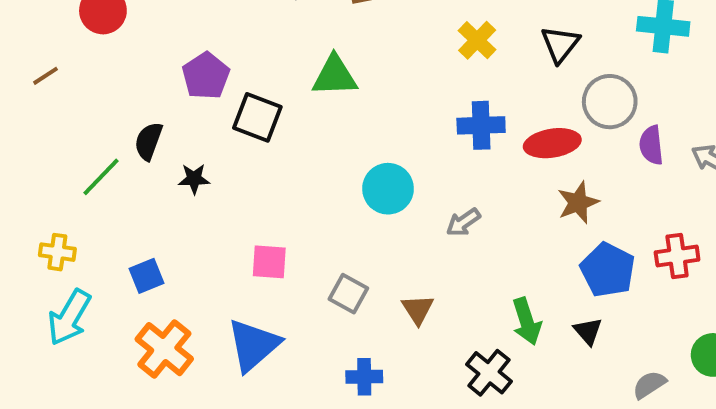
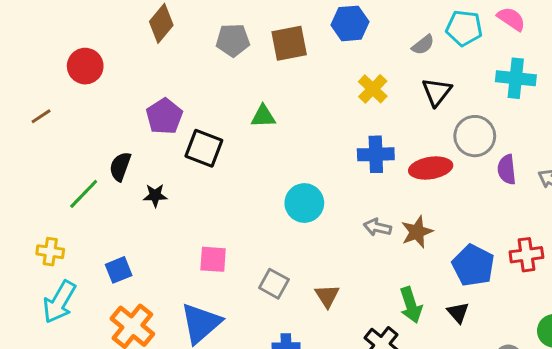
green triangle: (335, 76) -> (263, 116), size x0.7
brown star: (578, 203) -> (417, 232), moved
gray arrow: (463, 222) -> (377, 227), moved, turned 48

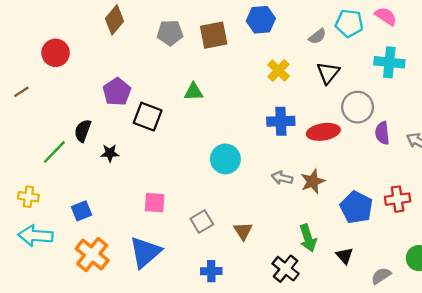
gray square: (274, 284) -> (202, 222), turned 30
cyan arrow: (59, 302) -> (36, 236), turned 64
black triangle: (458, 313) -> (345, 256), moved

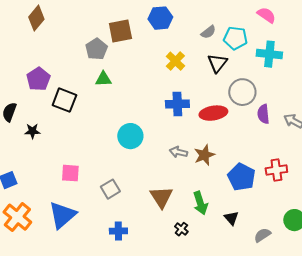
cyan pentagon: (349, 23) -> (235, 38), moved
gray pentagon: (170, 33) -> (96, 49), moved, turned -30
brown triangle: (243, 231) -> (161, 197), moved, size x1.4
black cross: (286, 269) -> (181, 229), size x0.6

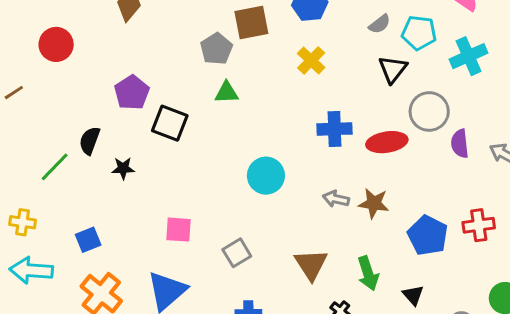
cyan cross: (269, 54) -> (469, 56), turned -30
yellow cross: (175, 61) -> (311, 60), moved
brown star: (204, 155) -> (374, 203), turned 30

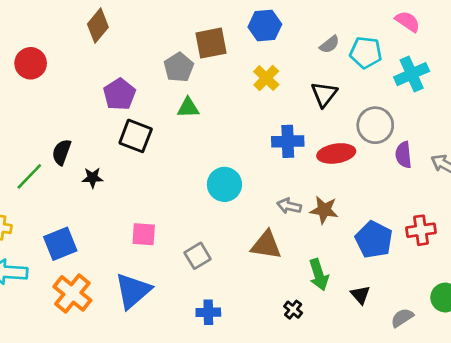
black triangle: (393, 69) -> (324, 94), moved
purple pentagon: (132, 93) -> (119, 94), moved
blue square: (88, 240) -> (60, 244), size x1.4
brown triangle: (311, 265) -> (266, 245), moved, turned -48

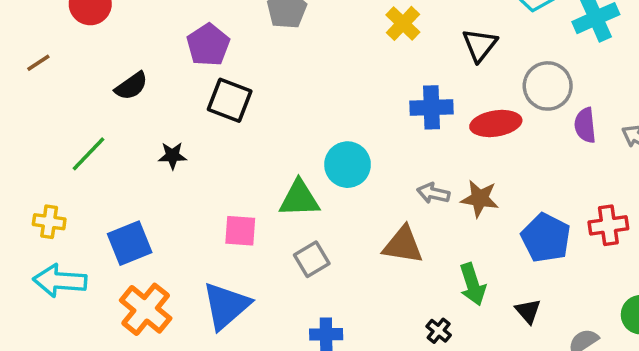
green triangle: (188, 108) -> (299, 199), moved, size x1.4
black semicircle: (62, 152) -> (131, 86), moved, turned -145

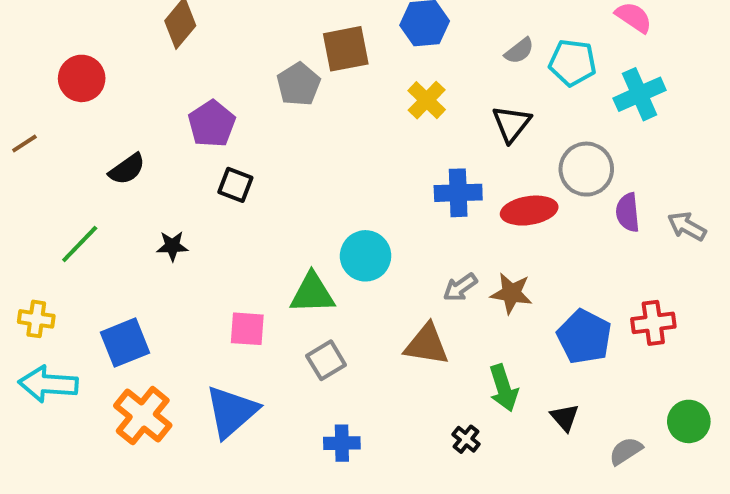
black square: (230, 100) -> (235, 185), size x0.7
gray arrow: (433, 193) -> (460, 287), turned -48

